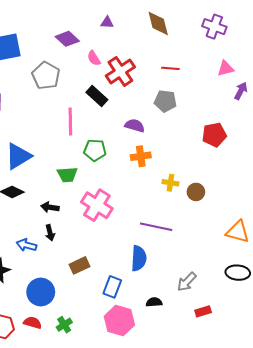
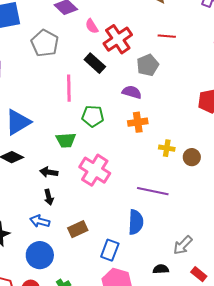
gray pentagon: (165, 101) -> (148, 65), moved, turned -30
blue arrow: (26, 245) -> (40, 221), moved
black semicircle: (154, 302) -> (161, 269), moved
red rectangle: (203, 311) -> (199, 274), turned 56

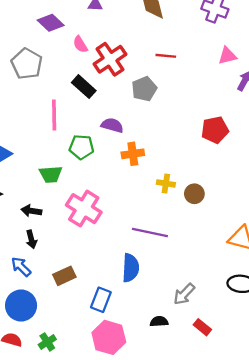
purple semicircle: (132, 92) -> (112, 125), moved
blue arrow: (40, 221) -> (21, 267), turned 30

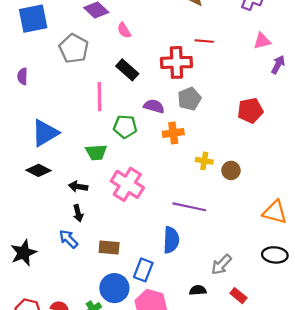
red cross: (110, 59) -> (176, 62), moved, turned 32
gray pentagon: (144, 89) -> (189, 99), moved
brown rectangle: (64, 276) -> (109, 247), turned 30
blue circle: (21, 306) -> (114, 288), moved

